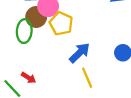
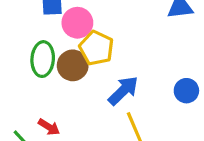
brown circle: (36, 17) -> (73, 65), moved

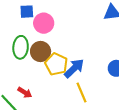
yellow pentagon: (96, 48) -> (56, 64), moved

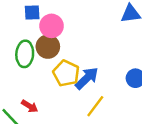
brown circle: (41, 52) -> (48, 47), moved
yellow line: (82, 92) -> (95, 106), turned 60

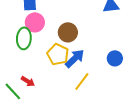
pink circle: (52, 26) -> (35, 22), moved
brown circle: (48, 47) -> (68, 32), moved

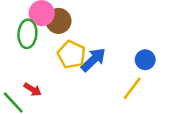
brown circle: (68, 32) -> (58, 21), moved
yellow line: (82, 81) -> (132, 88), moved

